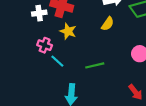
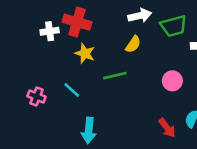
pink cross: (45, 45) -> (37, 97), moved
green line: (95, 65) -> (115, 76), moved

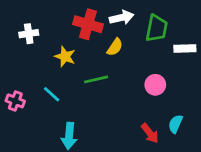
red cross: (77, 22) -> (88, 24), moved
green trapezoid: (174, 26) -> (157, 28), turned -64

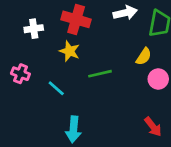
red cross: (88, 24) -> (76, 19), moved
yellow semicircle: (115, 47) -> (144, 56), moved
pink cross: (15, 101) -> (20, 74), moved

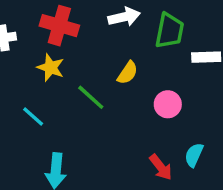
yellow semicircle: (144, 56) -> (128, 73), moved
green line: (100, 74) -> (91, 97), turned 55

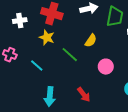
pink circle: (168, 104) -> (106, 67), moved
red arrow: (161, 167) -> (84, 95), moved

